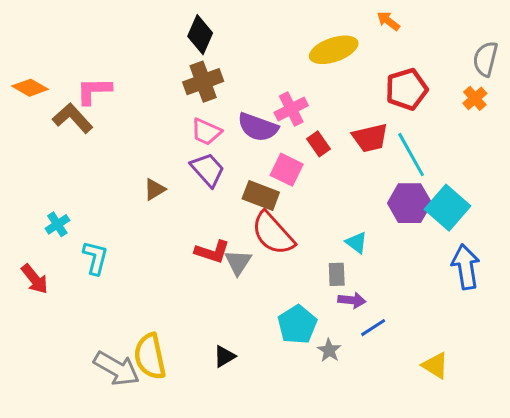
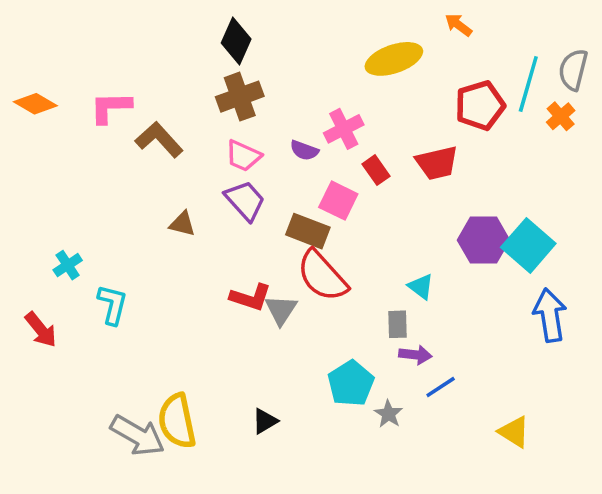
brown L-shape: (73, 118) -> (159, 140), moved
purple semicircle: (258, 127) -> (304, 150), size x0.6
cyan line: (411, 155) -> (528, 84), moved, turned 45
brown triangle: (155, 189) -> (182, 224), turned 45

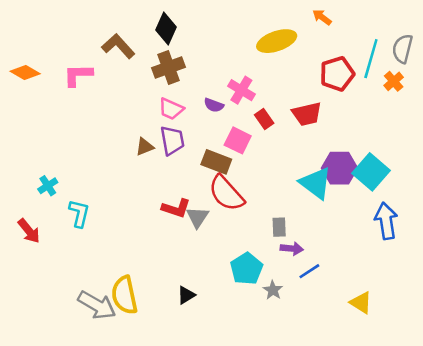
pink cross: (344, 129) -> (241, 90), turned -32
brown L-shape: (159, 140) -> (118, 46), moved
purple trapezoid: (245, 201) -> (172, 140), turned 32
brown triangle: (182, 224) -> (145, 147), moved, turned -36
cyan triangle: (421, 287) -> (316, 183), moved, size x1.8

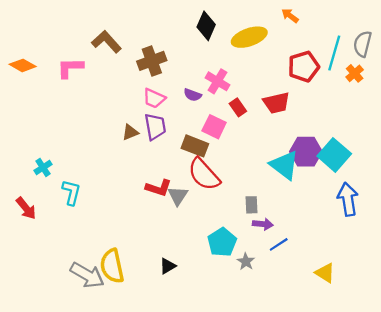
black diamond: (166, 29) -> (206, 26), moved

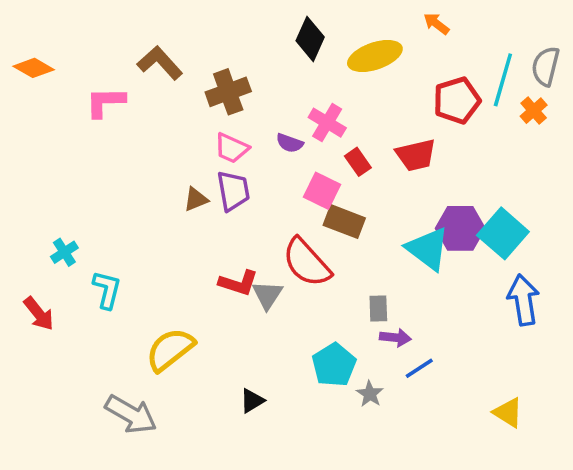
orange diamond: (23, 65) -> (34, 68), moved
brown rectangle: (195, 146) -> (344, 222), moved
yellow semicircle: (112, 266) -> (170, 349), moved, turned 64
yellow triangle: (325, 273) -> (508, 413), moved

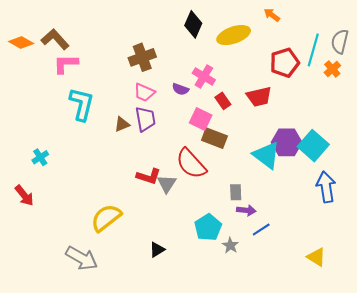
brown L-shape: (160, 63) -> (55, 39), moved
cyan L-shape: (107, 290) -> (82, 104), moved, size x1.4

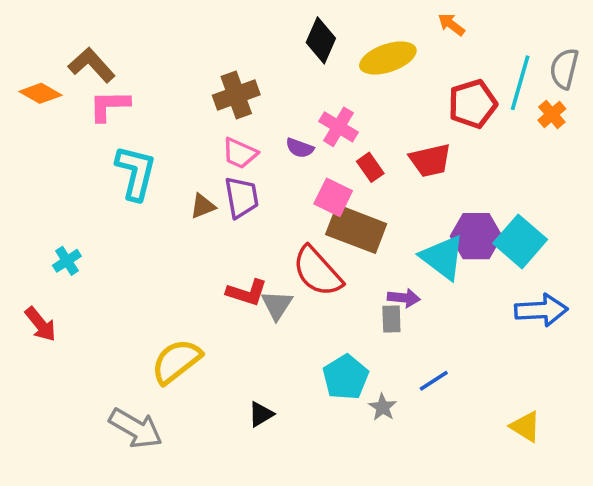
orange diamond: (21, 42) -> (40, 93), moved
brown rectangle: (214, 138) -> (356, 229), size x1.4
blue arrow: (326, 187) -> (541, 310), turned 96
purple arrow: (246, 210) -> (404, 298), moved

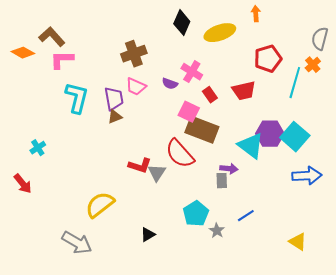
orange arrow: (451, 25) -> (256, 14), turned 49
cyan line: (520, 83) -> (295, 83), moved
purple trapezoid: (242, 197) -> (114, 99), moved

